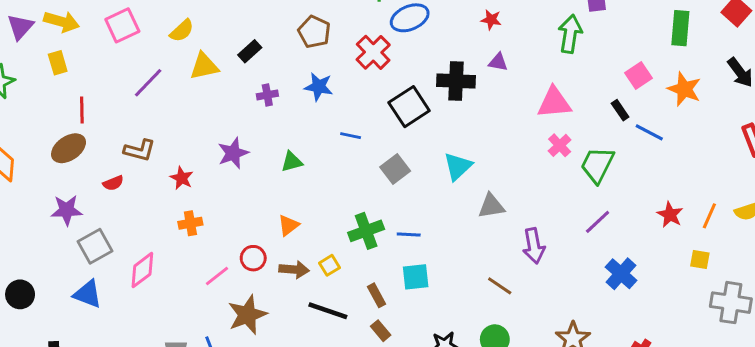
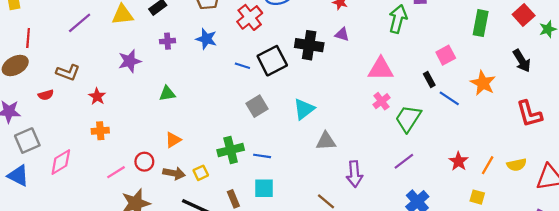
orange star: (684, 89) -> (483, 83), moved
blue line: (351, 136) -> (242, 66), moved
purple star: (233, 153) -> (130, 61), moved
green triangle: (292, 162) -> (167, 93), moved

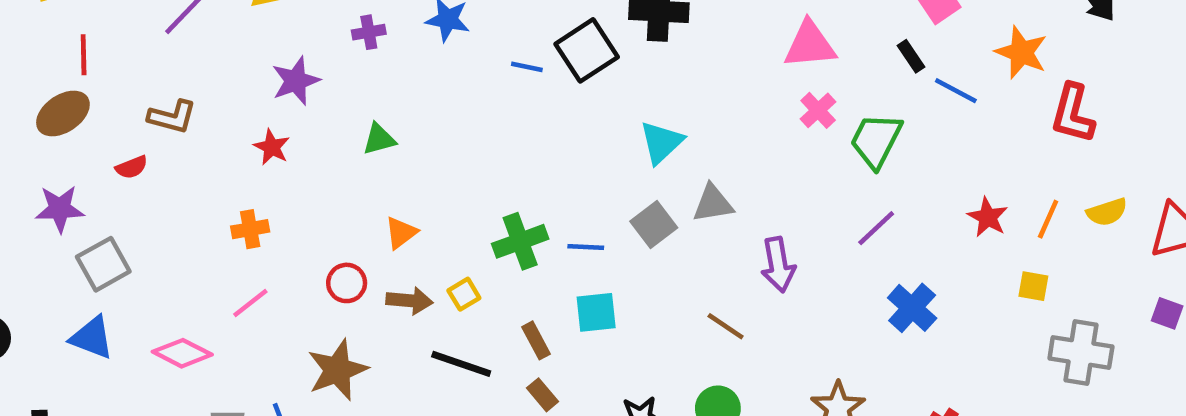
red star: (97, 96) -> (272, 147), moved
gray square: (257, 106) -> (654, 225), moved
red L-shape: (529, 114) -> (1073, 114), moved, turned 36
pink diamond: (61, 162) -> (182, 353), moved, turned 64
pink line: (116, 172) -> (250, 303), moved

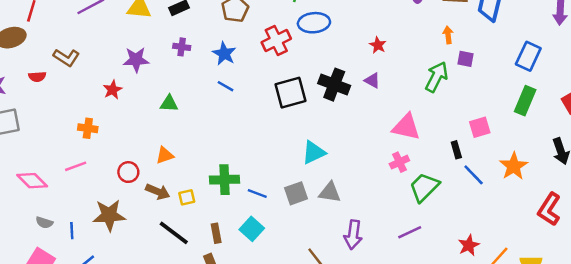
blue line: (527, 67) -> (225, 86), moved
red L-shape: (1073, 114) -> (549, 209), moved
cyan square: (596, 312) -> (252, 229), turned 30

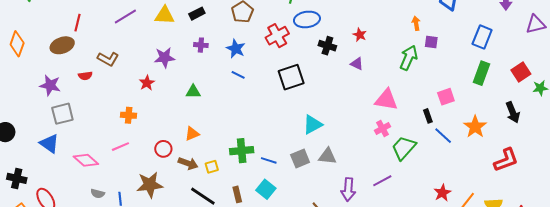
black cross: (334, 85) -> (327, 46), moved, size x0.7
red L-shape: (549, 209) -> (506, 160), turned -140
purple line: (410, 232) -> (382, 181), moved

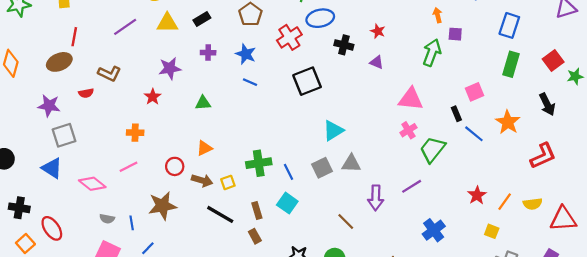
blue line: (269, 160) -> (289, 172), turned 49

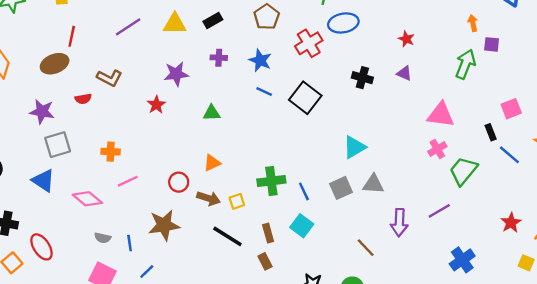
black cross: (344, 45) -> (362, 78), moved
black square: (307, 81) -> (305, 98), moved, turned -32
orange cross: (135, 133) -> (111, 152), moved

